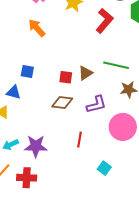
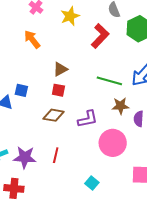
blue square: (27, 72) -> (21, 90), moved
brown triangle: (86, 73) -> (60, 69), moved
red line: (79, 140) -> (56, 155), moved

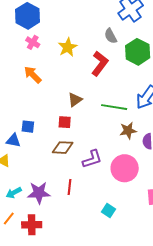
brown triangle: (60, 69) -> (75, 100), moved
purple L-shape: (88, 119) -> (92, 159), moved

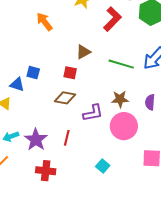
brown star: (128, 131) -> (120, 99), moved
purple star: (39, 193) -> (36, 140), turned 30
red cross: (32, 225) -> (46, 171), moved

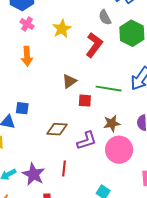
orange arrow: (44, 22) -> (27, 56), turned -138
red square: (70, 73) -> (85, 101), moved

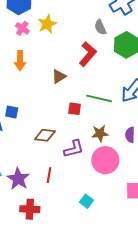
yellow star: (62, 29) -> (47, 24), moved
brown triangle: (69, 81) -> (59, 76), moved

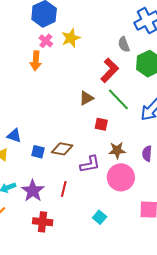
orange arrow: (20, 61) -> (36, 61), moved
brown triangle: (59, 76) -> (86, 98), moved
green line: (99, 98) -> (118, 99), moved, turned 30
red square: (75, 109) -> (101, 124), moved
blue square: (12, 112) -> (38, 152), moved

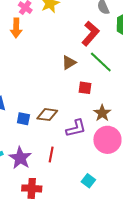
brown star: (117, 150) -> (102, 113), turned -30

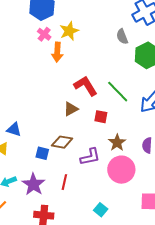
orange arrow: (16, 28) -> (57, 52), moved
red L-shape: (90, 33) -> (86, 86), moved, turned -75
brown triangle: (69, 63) -> (71, 109), moved
blue square: (23, 119) -> (42, 153), moved

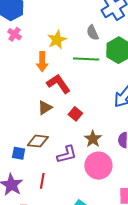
yellow star: (69, 31) -> (57, 40), moved
orange arrow: (57, 52) -> (42, 62), moved
green line: (118, 92) -> (86, 59), moved, turned -40
red square: (101, 117) -> (75, 114), turned 32

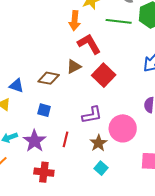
red square: (75, 114) -> (104, 75), size x1.6
brown star: (93, 139) -> (98, 143), moved
brown diamond: (38, 141) -> (49, 78), moved

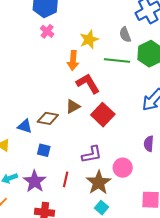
blue triangle: (16, 86) -> (25, 126), moved
pink circle: (123, 128) -> (123, 168), size x0.7
brown star: (98, 143) -> (99, 183), size x1.4

